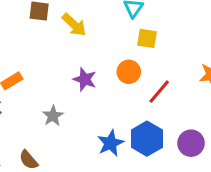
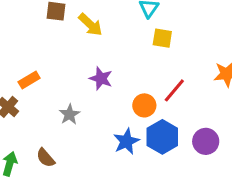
orange circle: (129, 72) -> (144, 105), moved

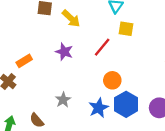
purple star: (101, 78) -> (64, 52), moved
red line: (174, 90) -> (102, 47), moved
gray star: (69, 114) -> (63, 100), moved

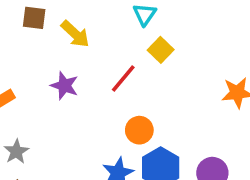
yellow square: (126, 29) -> (161, 50), turned 35
gray star: (63, 100) -> (16, 152), moved

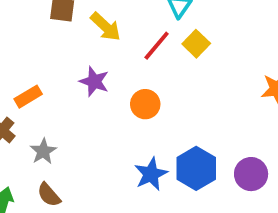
red line: (123, 78) -> (157, 46), moved
orange circle: (139, 130) -> (145, 104), moved

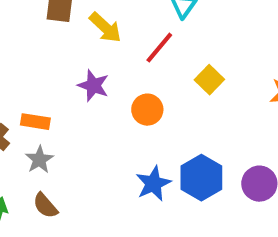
yellow square: (196, 44) -> (209, 80), moved
orange rectangle: (28, 97) -> (35, 122), moved, turned 40

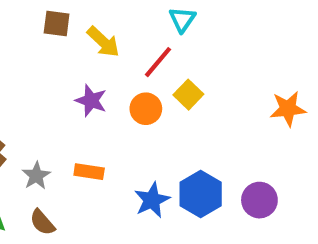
yellow square: (209, 80) -> (188, 95), moved
orange circle: (147, 110) -> (146, 109), moved
orange rectangle: (35, 122) -> (89, 172), moved

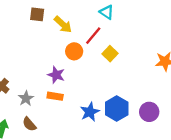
cyan triangle: (182, 19) -> (107, 12), turned -32
purple star: (91, 101) -> (56, 75), moved
orange circle: (146, 109) -> (74, 51), moved

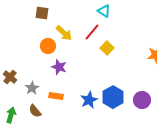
yellow arrow: (63, 24) -> (64, 33), moved
orange circle: (74, 51) -> (48, 46), moved
orange rectangle: (55, 96) -> (56, 96), moved

